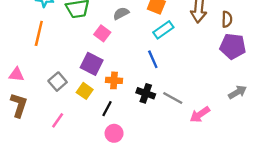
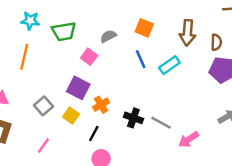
cyan rectangle: (163, 30) -> (169, 65), moved
blue line: (153, 59) -> (141, 59), moved
orange cross: (114, 80) -> (101, 105), turned -35

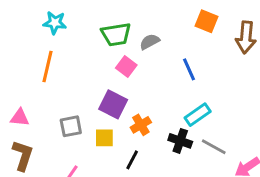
orange square: (144, 28) -> (206, 21), moved
green trapezoid: (64, 31) -> (116, 34), moved
cyan rectangle: (169, 65) -> (198, 115), moved
gray square: (43, 106) -> (71, 126), turned 30
yellow square: (71, 115) -> (104, 138), turned -35

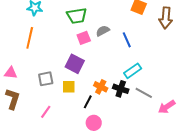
gray semicircle: (150, 42) -> (103, 31), moved
pink square: (126, 66) -> (84, 38), turned 32
orange cross: (141, 125) -> (101, 87), moved, turned -32

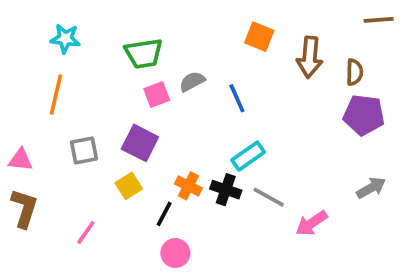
gray square: (46, 79) -> (84, 150), moved
yellow square: (69, 87) -> (129, 186), turned -32

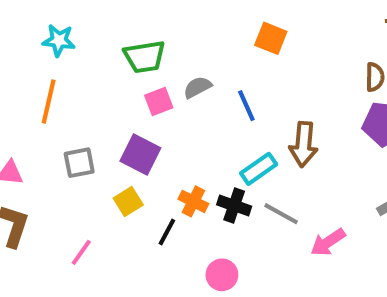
brown arrow: (310, 57) -> (303, 144), moved
pink circle: (175, 253) -> (222, 275), moved

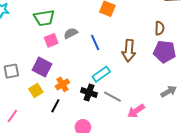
brown arrow: (303, 144) -> (129, 51), moved
orange cross: (193, 201) -> (62, 84), moved, turned 32

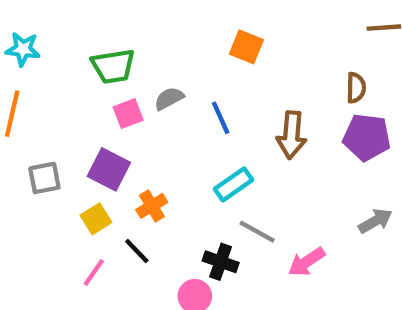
black cross: (89, 93) -> (221, 262), moved
black line: (55, 106) -> (137, 251), turned -72
pink line: (12, 116) -> (94, 273), moved

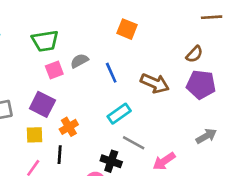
brown semicircle: (356, 88) -> (194, 54), turned 42
brown arrow: (292, 135) -> (155, 83), turned -72
yellow square: (96, 219) -> (35, 135), turned 30
black line: (137, 251) -> (60, 155), turned 48

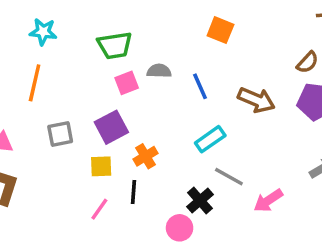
gray semicircle: (79, 61) -> (159, 71), turned 30
purple square: (42, 104) -> (111, 127), turned 35
black cross: (111, 161) -> (200, 201), turned 30

